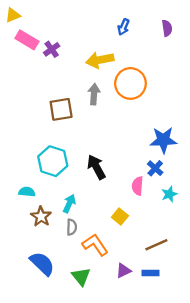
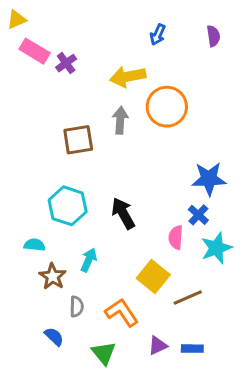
cyan star: (169, 194) -> (216, 248), size x1.5
yellow square: (120, 217) -> (153, 276), size x1.5
gray semicircle: (72, 227) -> (77, 307), moved
brown line: (156, 245) -> (188, 298), moved
blue semicircle: (42, 264) -> (54, 337), size x0.6

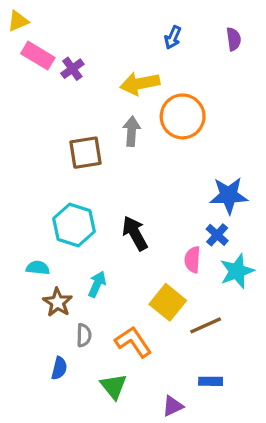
blue semicircle: (54, 337) -> (59, 368), turned 60
purple triangle: (158, 346) -> (173, 406), moved

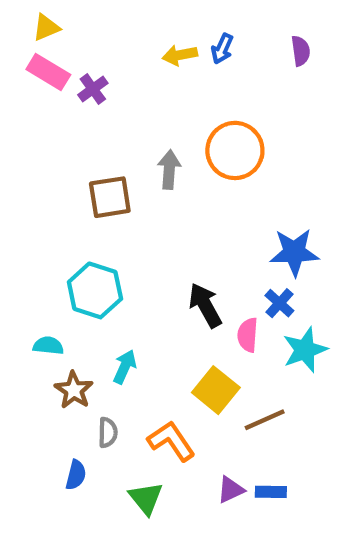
yellow triangle: (18, 21) -> (46, 28), moved
yellow arrow: (140, 84) -> (180, 55), moved, size x0.7
black arrow: (135, 233) -> (205, 305), moved
purple triangle: (173, 406) -> (231, 490), moved

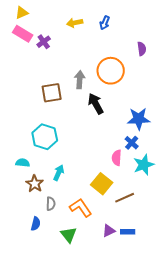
purple semicircle: (301, 51) -> (142, 49), moved
yellow arrow: (180, 55) -> (75, 23), moved
black arrow: (205, 305) -> (96, 104), moved

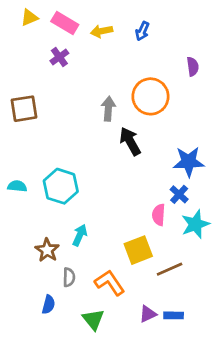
pink rectangle: (23, 34) -> (65, 23), moved
brown square: (52, 93) -> (24, 109), moved
cyan semicircle: (23, 163) -> (17, 186), moved
yellow square: (102, 184) -> (138, 250), turned 30

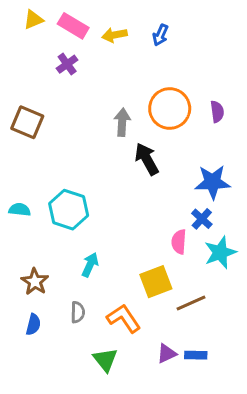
purple semicircle: (193, 66) -> (217, 112), moved
brown square: (24, 109) -> (27, 122), turned 32
brown star: (47, 250) -> (35, 282), moved
blue semicircle: (48, 304) -> (33, 324), moved

